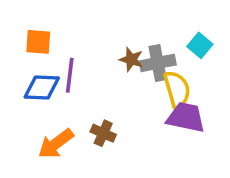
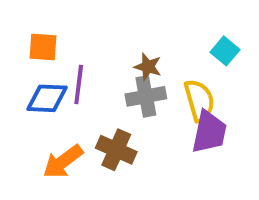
gray cross: (158, 63) -> (146, 96), moved
purple trapezoid: (186, 117) -> (209, 132), turned 90
brown cross: (103, 133) -> (116, 150), size x1.4

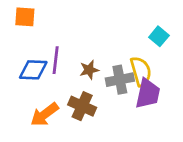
orange square: (43, 47) -> (25, 17), moved
brown star: (148, 67) -> (89, 70), moved, turned -30
gray cross: (146, 96) -> (120, 80), moved

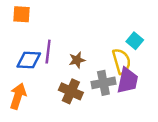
cyan square: (159, 36) -> (135, 41), moved
gray cross: (120, 80) -> (103, 83), moved
orange arrow: (44, 115) -> (18, 96), moved, turned 145

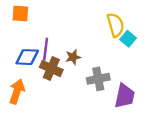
yellow semicircle: (122, 61) -> (115, 25), moved
purple trapezoid: (128, 80) -> (125, 96), moved
brown cross: (71, 91) -> (51, 69), moved

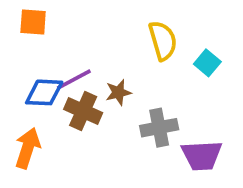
yellow semicircle: (115, 25) -> (163, 41), moved
purple line: (46, 49) -> (74, 79), turned 55
purple trapezoid: (125, 96) -> (202, 155), turned 75

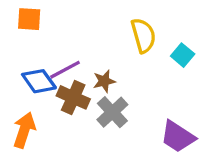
blue diamond: (44, 92) -> (39, 81), turned 52
gray cross: (159, 128) -> (112, 112), moved, turned -32
purple trapezoid: (202, 155) -> (178, 137), turned 36

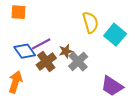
cyan square: (183, 55) -> (115, 35), size x1.5
brown cross: (73, 97) -> (46, 61), turned 30
gray cross: (112, 112) -> (78, 61), moved

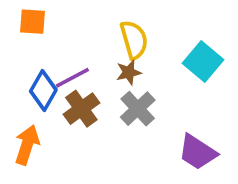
yellow semicircle: (90, 22) -> (134, 40), moved
blue diamond: (25, 51) -> (43, 90), turned 65
brown star: (66, 51) -> (129, 72), moved

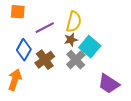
yellow semicircle: (134, 40) -> (74, 22), turned 30
cyan square: (203, 61) -> (90, 47), moved
purple line: (72, 78) -> (45, 28), moved

